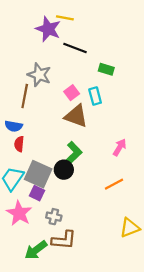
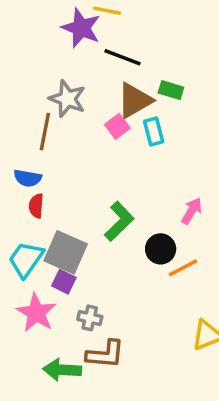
brown triangle: (76, 116) -> (135, 100), moved, turned -50
black circle: (64, 170) -> (161, 249), moved
green arrow: (36, 250) -> (62, 370), turned 40

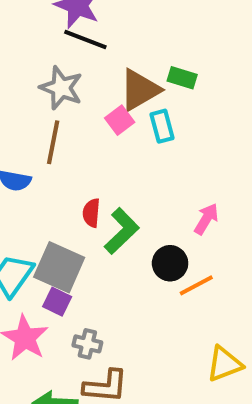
black line: (123, 57) -> (85, 39), moved
brown line: (45, 132) -> (53, 142), moved
red semicircle: (36, 206) -> (91, 213), moved

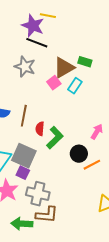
cyan rectangle: (162, 126) -> (75, 86), turned 49
brown line: (53, 142) -> (24, 116), moved
gray cross: (87, 344) -> (38, 194), size x1.6

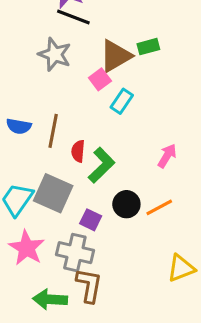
green rectangle: (85, 62) -> (148, 47), turned -32
cyan rectangle: (75, 86) -> (122, 101), moved
black circle: (79, 154) -> (126, 204), moved
purple square: (23, 173) -> (91, 220), moved
brown L-shape: (47, 215) -> (89, 285), turned -85

